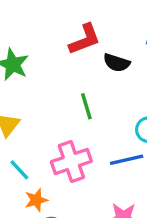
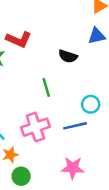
red L-shape: (85, 39) -> (19, 40), moved, turned 45

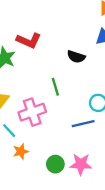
pink cross: (35, 127) -> (32, 112), moved
green circle: (21, 176) -> (55, 164), moved

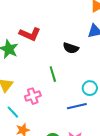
pink cross: (32, 112) -> (33, 96), size x0.7

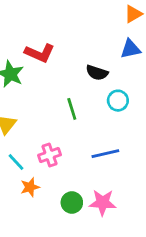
cyan circle: (90, 88) -> (118, 101), moved
pink cross: (33, 96) -> (49, 155), moved

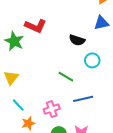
green line: (72, 109) -> (66, 77), moved, turned -42
pink cross: (49, 155) -> (52, 109), moved

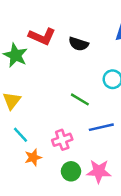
black semicircle: (77, 40) -> (79, 44), moved

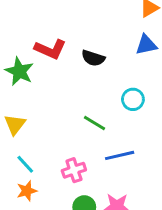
orange star: (33, 157) -> (27, 191), moved

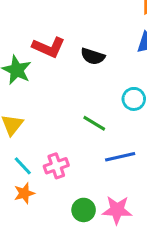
pink cross: (74, 170) -> (56, 166), moved

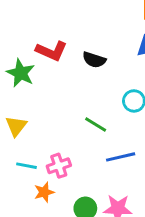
cyan line: (23, 166) -> (26, 166), turned -36
orange star: (24, 193) -> (44, 192), moved

